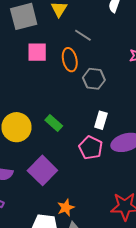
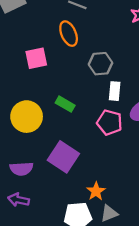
pink square: (37, 52) -> (36, 58), moved
gray hexagon: (94, 79) -> (101, 64), moved

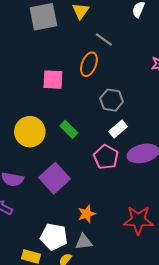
orange ellipse: (69, 34) -> (89, 64), turned 30
white rectangle: (115, 91) -> (118, 129), turned 30
orange star: (96, 191) -> (87, 214), moved

